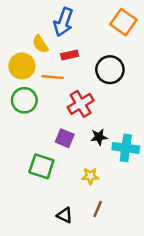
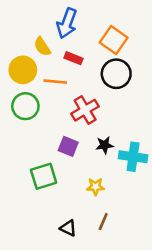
orange square: (123, 22) -> (114, 40), moved
red rectangle: (70, 55) -> (73, 58), turned 35
green square: (41, 166) -> (44, 176), turned -35

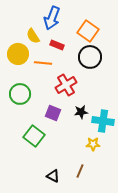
green circle: (25, 106) -> (20, 94), moved
green square: (44, 176) -> (34, 136), turned -35
yellow star: (95, 187) -> (93, 144), moved

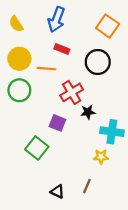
orange square: (88, 31) -> (108, 26), moved
yellow semicircle: (33, 36) -> (16, 24), moved
green circle: (20, 94) -> (19, 90), moved
black star: (81, 112) -> (88, 112), moved

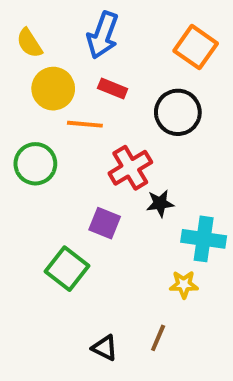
yellow circle: (19, 59) -> (53, 89), moved

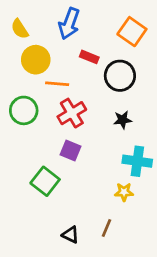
red rectangle: (113, 89) -> (89, 57), moved
red cross: (130, 168) -> (72, 113), moved
black star: (160, 203) -> (123, 120), moved

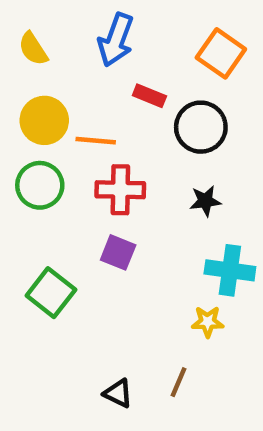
yellow circle: (36, 60) -> (44, 120), moved
red cross: (72, 113) -> (120, 190), turned 32
green square: (45, 181) -> (51, 293), moved

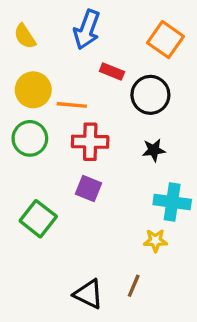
black triangle: (118, 393) -> (88, 294), size x1.4

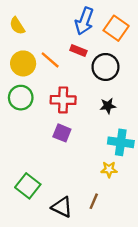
blue arrow: (87, 30) -> (84, 21), moved
orange line: (72, 105) -> (50, 60), moved, turned 36
green square: (38, 219) -> (28, 186), moved

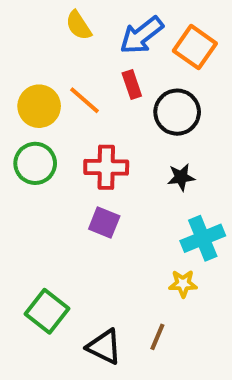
blue arrow: (84, 21) -> (142, 35), turned 32
yellow semicircle: (17, 26) -> (79, 25), moved
red rectangle: (78, 51) -> (132, 85), turned 49
cyan cross: (121, 142) -> (203, 238), turned -30

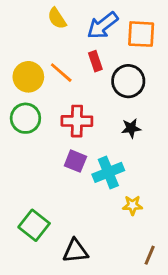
orange square: (195, 47) -> (141, 34), turned -32
cyan cross: (203, 238) -> (108, 172), moved
brown line: (157, 337) -> (150, 255), moved
black triangle: (104, 347) -> (75, 251), turned -32

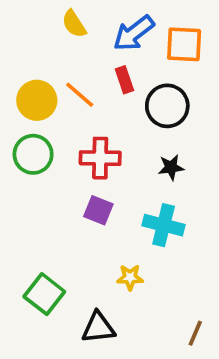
cyan cross: (108, 172) -> (164, 225), moved, turned 36
yellow star: (133, 205) -> (130, 277), moved

